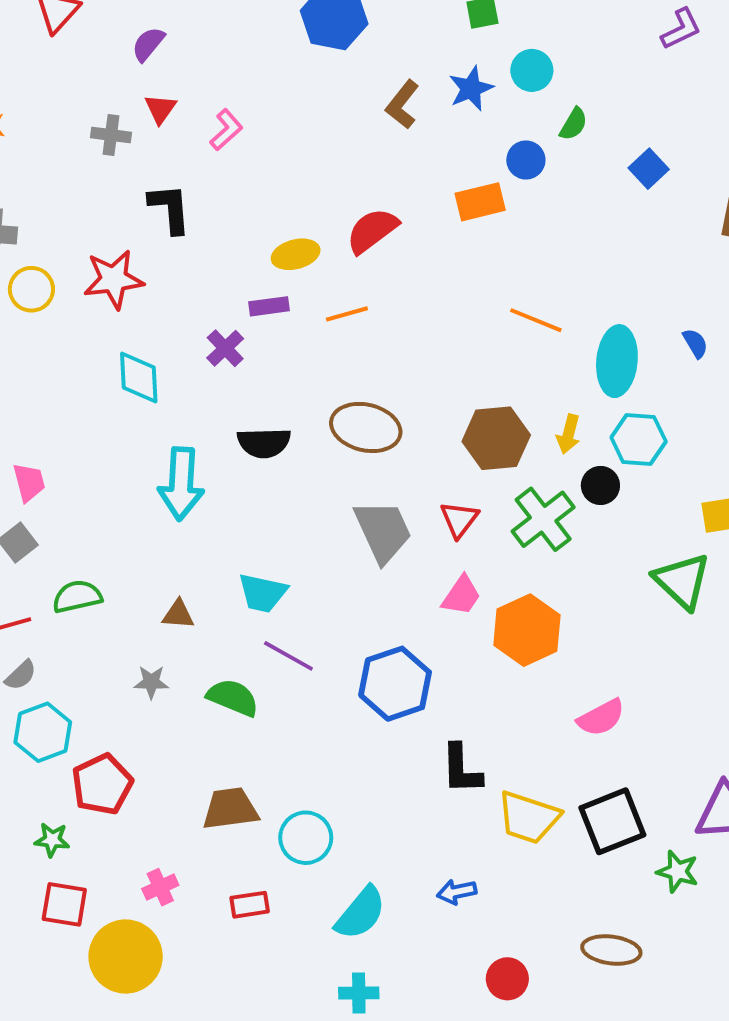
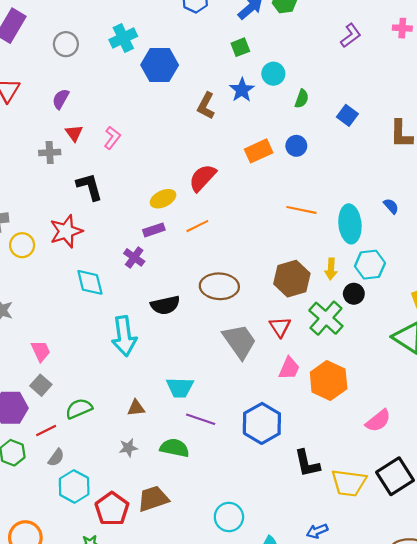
blue circle: (526, 160) -> (296, 146), moved
brown trapezoid: (230, 809) -> (153, 499), moved

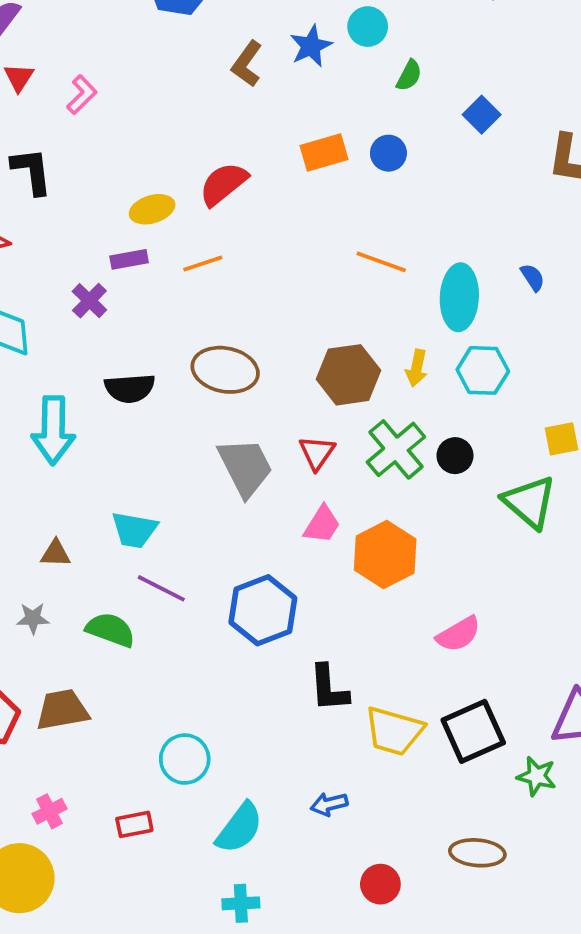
black circle: (354, 294) -> (455, 456), moved

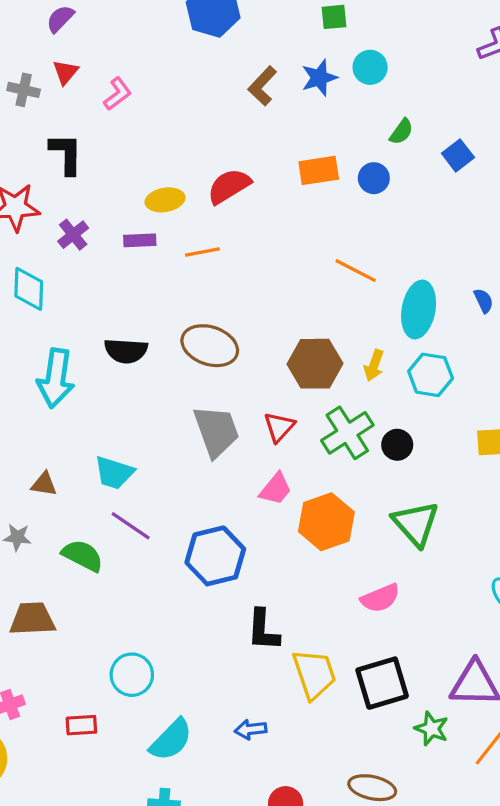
green semicircle: (409, 75) -> (401, 132), moved
purple cross: (89, 301) -> (73, 235), moved
green triangle: (530, 502) -> (416, 524), moved
yellow trapezoid: (394, 731) -> (314, 674), turned -132

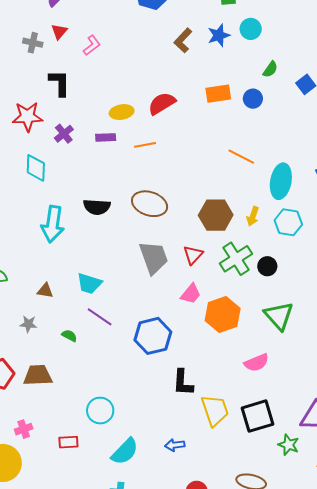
green semicircle: (83, 556) -> (69, 336), size x0.6

